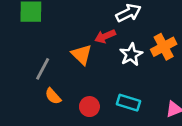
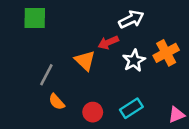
cyan rectangle: (128, 103) -> (131, 108), turned -50

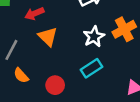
red arrow: (108, 43) -> (34, 14), moved
cyan rectangle: (131, 108) -> (91, 68), moved

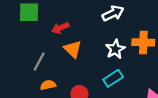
orange cross: (124, 29) -> (143, 42), turned 30
orange semicircle: (21, 75) -> (48, 85), turned 120

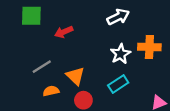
orange triangle: (73, 49) -> (75, 76), moved
gray line: (39, 62) -> (42, 67), turned 30

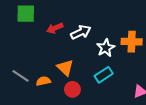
white arrow: (118, 17) -> (81, 32), moved
gray line: (42, 67) -> (21, 76), moved, turned 66

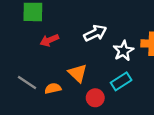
red arrow: (55, 28) -> (49, 40), moved
red circle: (72, 89) -> (95, 98), moved

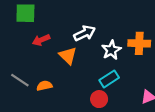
orange triangle: (78, 73) -> (68, 56), moved
red circle: (95, 98) -> (99, 99), moved

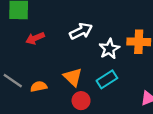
orange triangle: (68, 56) -> (73, 77), moved
red circle: (99, 99) -> (81, 101), moved

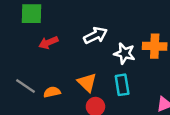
white star: (109, 49) -> (124, 53), turned -30
cyan rectangle: (107, 79) -> (122, 85), turned -66

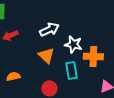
orange cross: (155, 46) -> (93, 56), moved
orange triangle: (87, 82) -> (46, 55), moved

